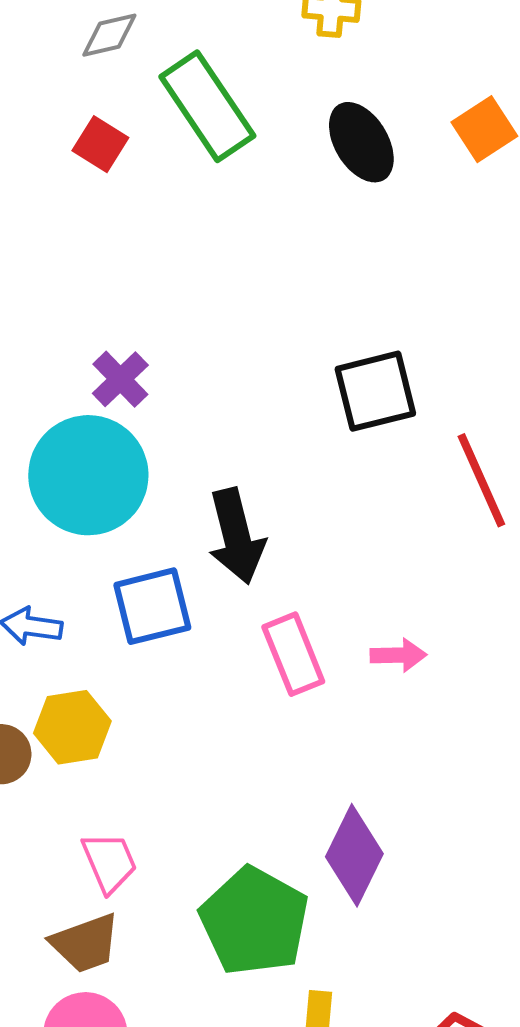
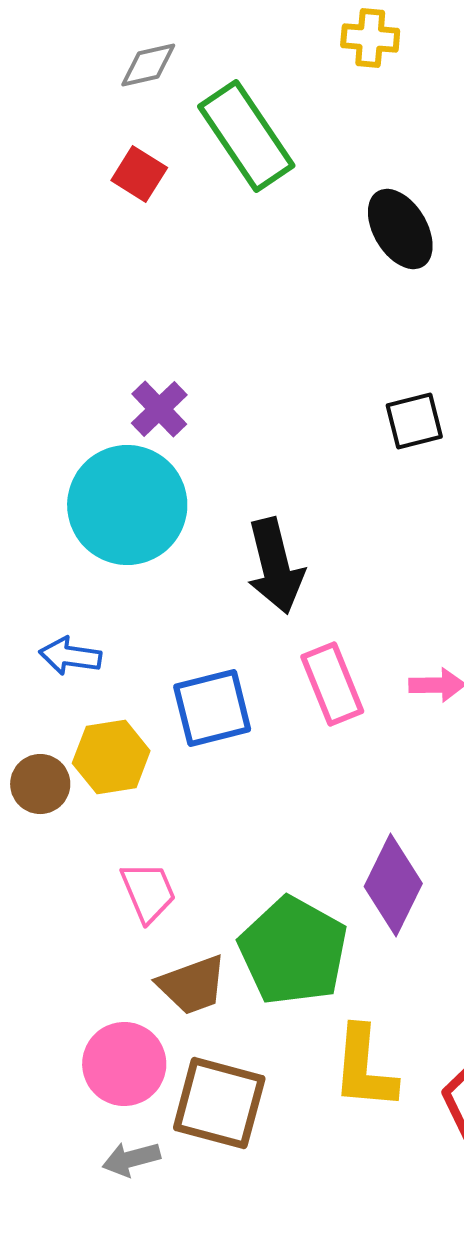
black ellipse: (361, 142) -> (400, 229), moved
black square: (375, 391) -> (414, 421), size x0.7
blue square: (152, 606) -> (212, 708), moved
brown trapezoid: (85, 943) -> (192, 985), moved

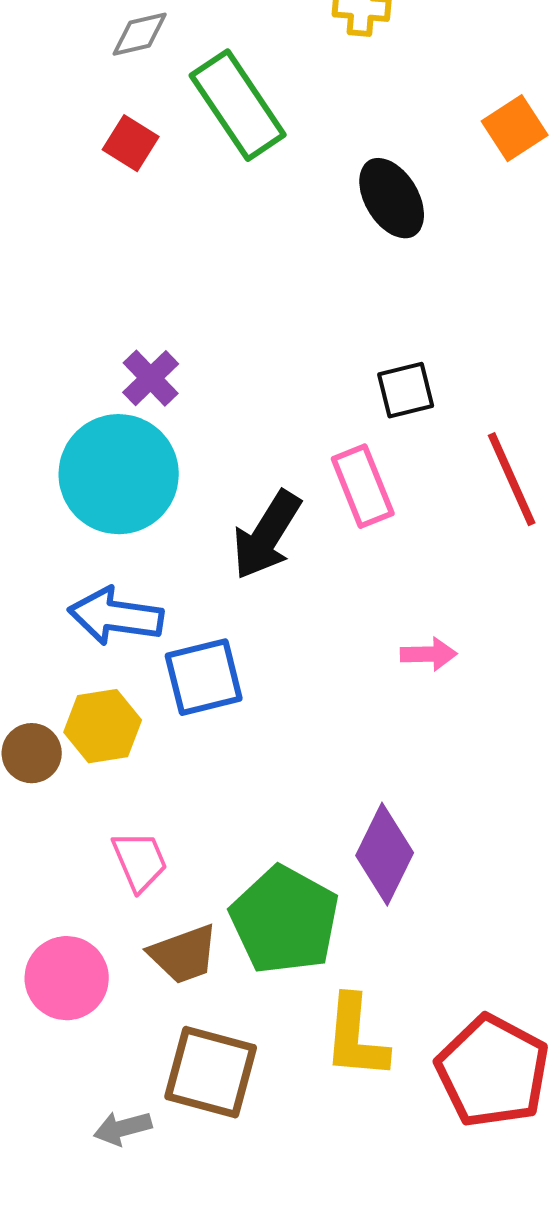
black arrow: (275, 566) -> (267, 535), turned 46
blue arrow: (70, 656) -> (116, 616), moved, size x1.5
pink rectangle: (332, 684) -> (363, 486), moved
pink circle: (124, 1064) -> (67, 978), moved

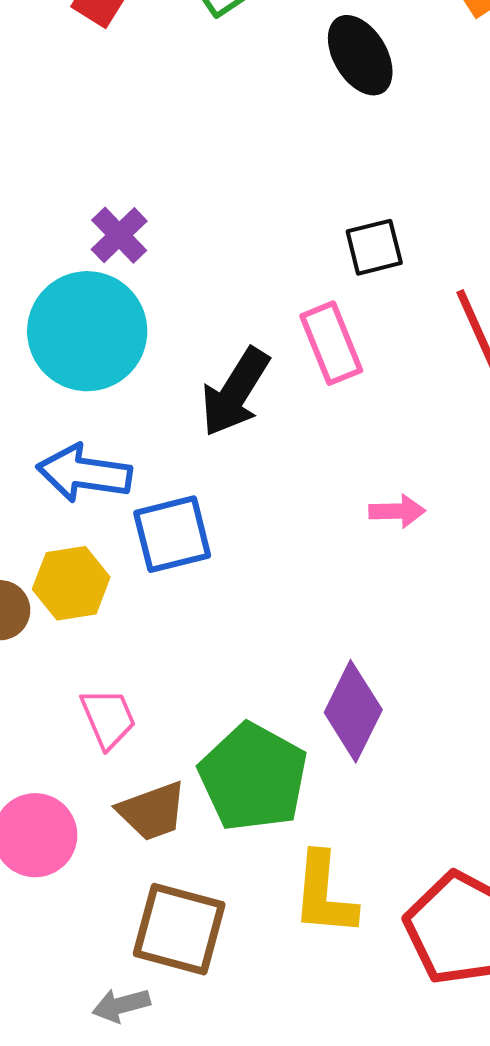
gray arrow: (123, 1128) -> (121, 1005), moved

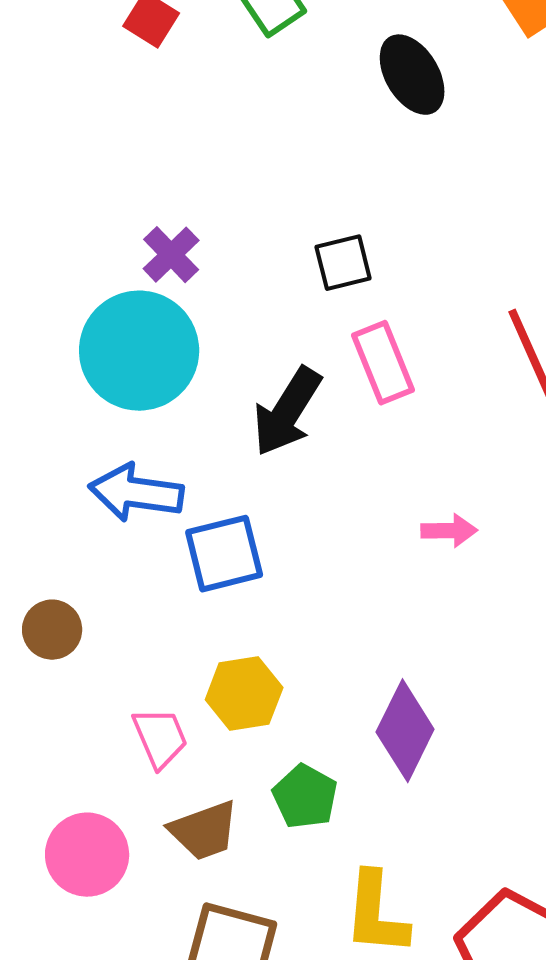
black square: (374, 247) -> (343, 263), moved
yellow hexagon: (71, 583) -> (244, 694), moved
green pentagon: (253, 777) -> (305, 797), size x0.6

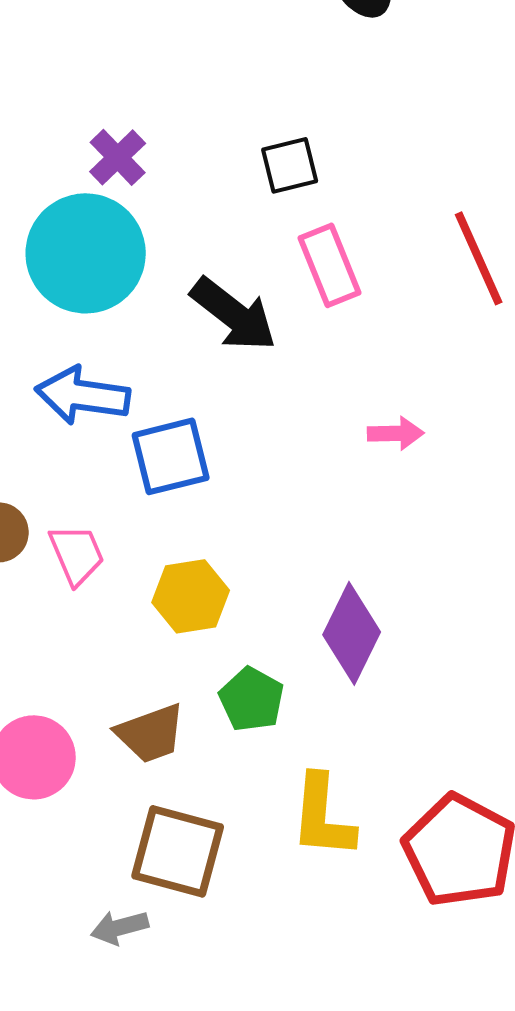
black arrow: (287, 412) -> (234, 314), turned -84
pink trapezoid: (160, 738) -> (77, 554), moved

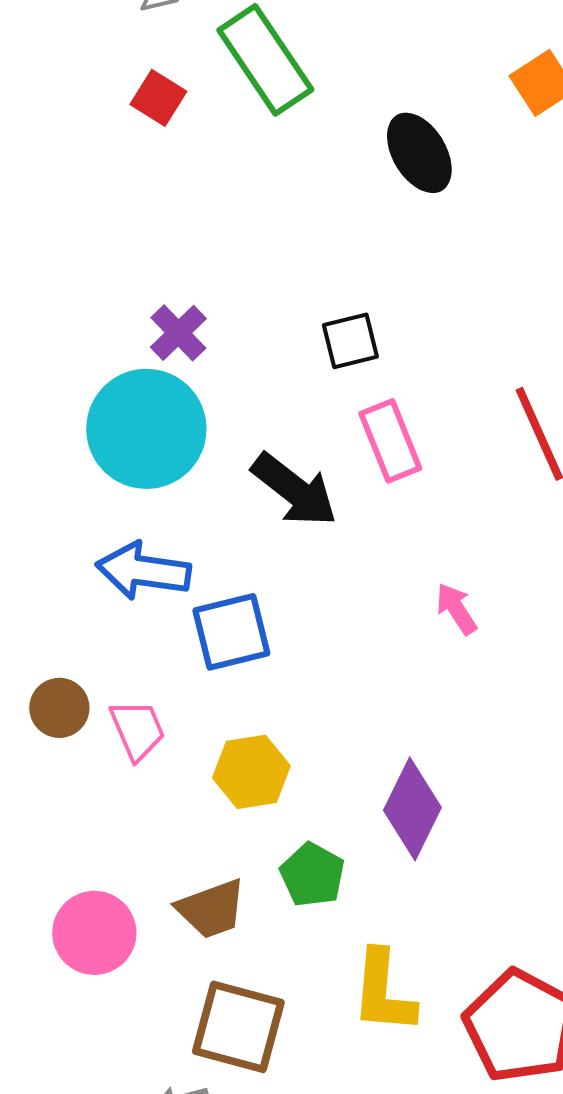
pink arrow: (396, 433) -> (456, 609), turned -122

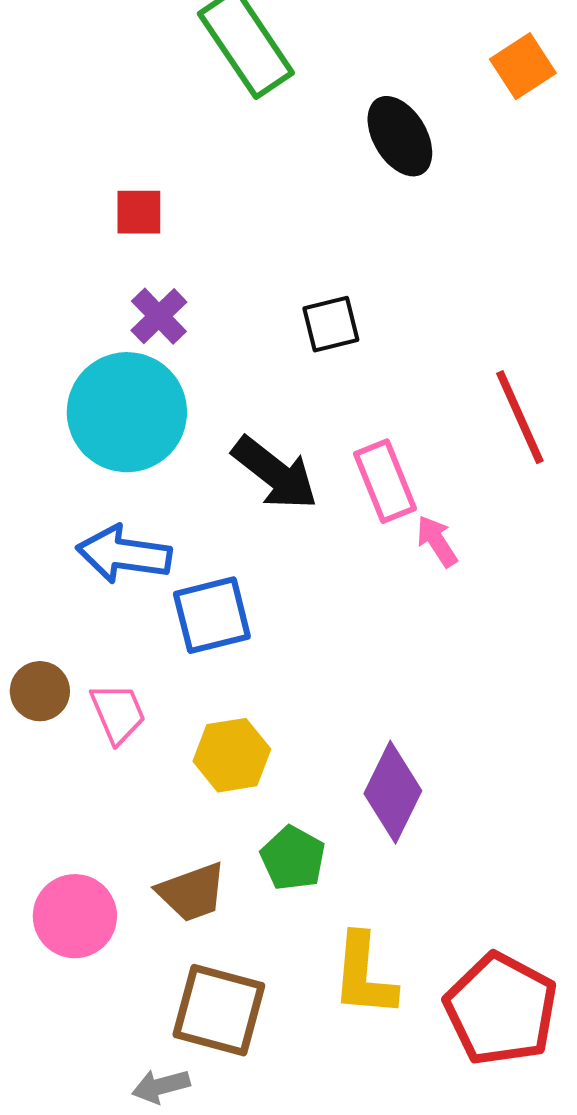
red square: (158, 98) -> (139, 212), moved, turned -32
pink rectangle: (390, 441) -> (385, 481), moved
pink arrow: (456, 609) -> (437, 541), moved

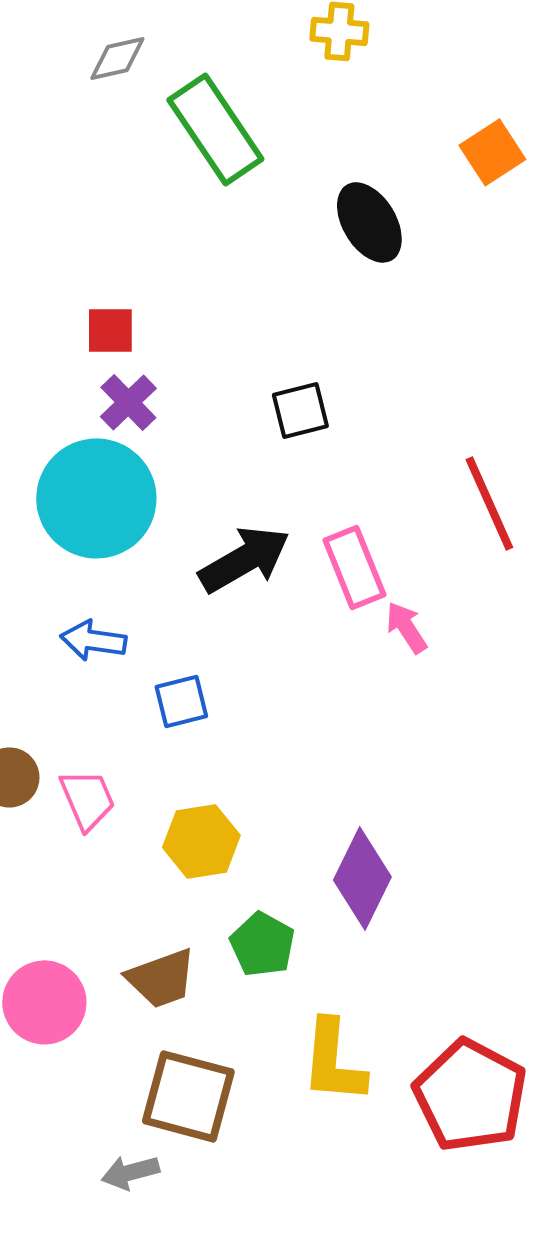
red square: (139, 212) -> (110, 330), moved
black arrow: (275, 473) -> (244, 559), turned -68
blue arrow: (124, 554) -> (93, 640), size x0.7
blue square: (212, 615) -> (181, 701), size x0.7

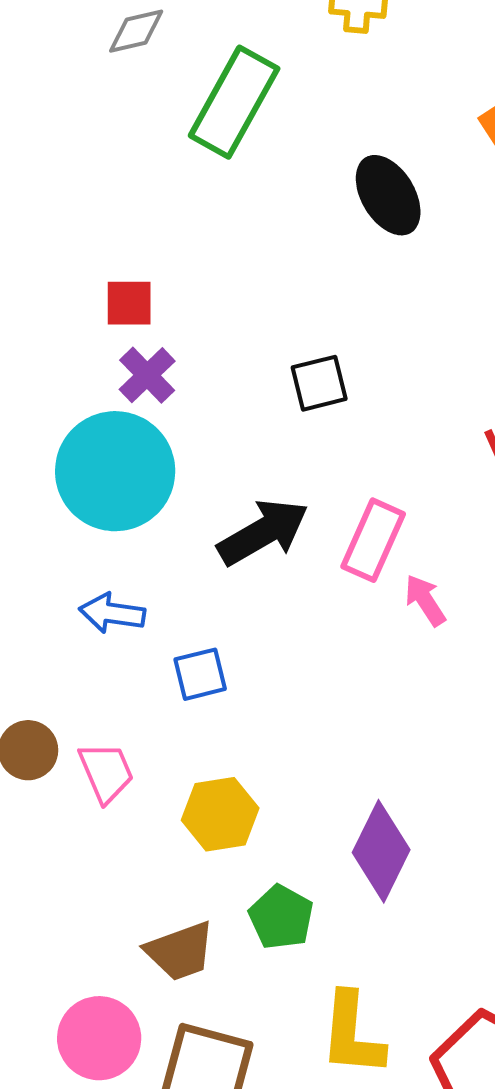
green rectangle: (215, 129) -> (234, 102), turned 63
pink rectangle: (354, 567) -> (373, 540), turned 46
pink circle: (44, 1002) -> (99, 1038), moved

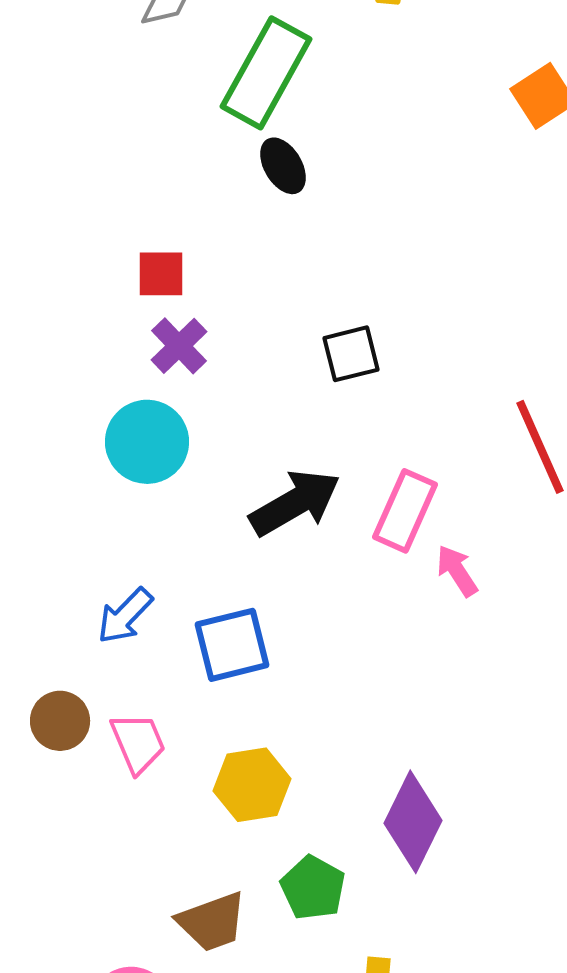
black ellipse: (388, 195) -> (283, 166), moved, size x0.7
cyan circle: (115, 471) -> (147, 442), size x0.7
blue arrow: (112, 613) -> (125, 616), moved, turned -54
blue square: (200, 674) -> (232, 645), size x1.4

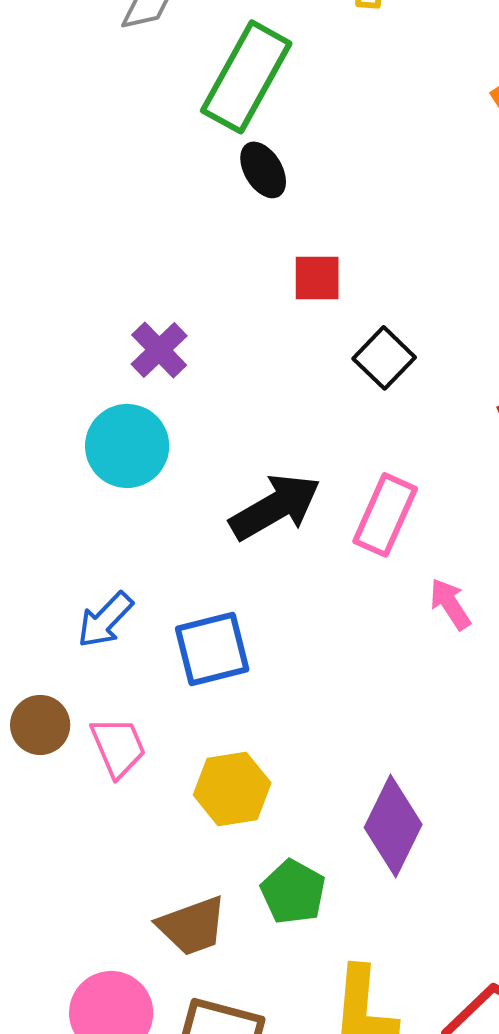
red square: (161, 274) -> (317, 278), moved
black square: (351, 354) -> (384, 358), moved, turned -32
pink arrow: (457, 571) -> (450, 604), moved

